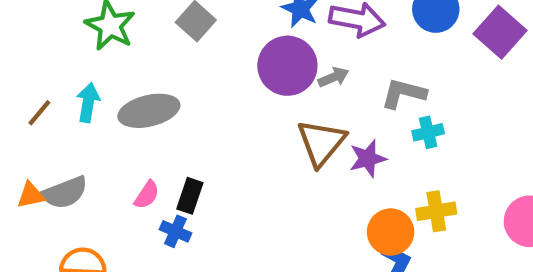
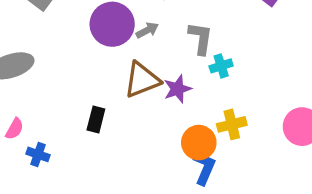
gray L-shape: (404, 93) -> (201, 38), turned 88
brown triangle: (321, 143) -> (142, 80), turned 33
black rectangle: (190, 196) -> (96, 119), moved

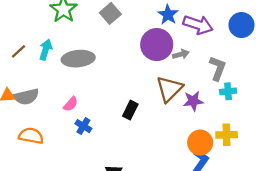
brown triangle: (142, 80) -> (169, 89), turned -36

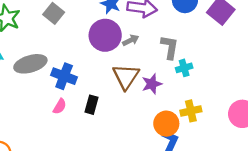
pink semicircle: (71, 104) -> (60, 106), moved
blue cross: (83, 126) -> (64, 76), moved, size x1.5

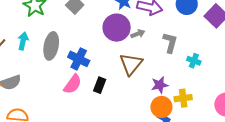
gray ellipse: (30, 64) -> (51, 46), turned -68
cyan cross: (184, 68) -> (194, 61), moved, turned 32
purple star: (152, 84) -> (160, 85), moved
pink semicircle: (60, 106) -> (73, 84), size x1.5

